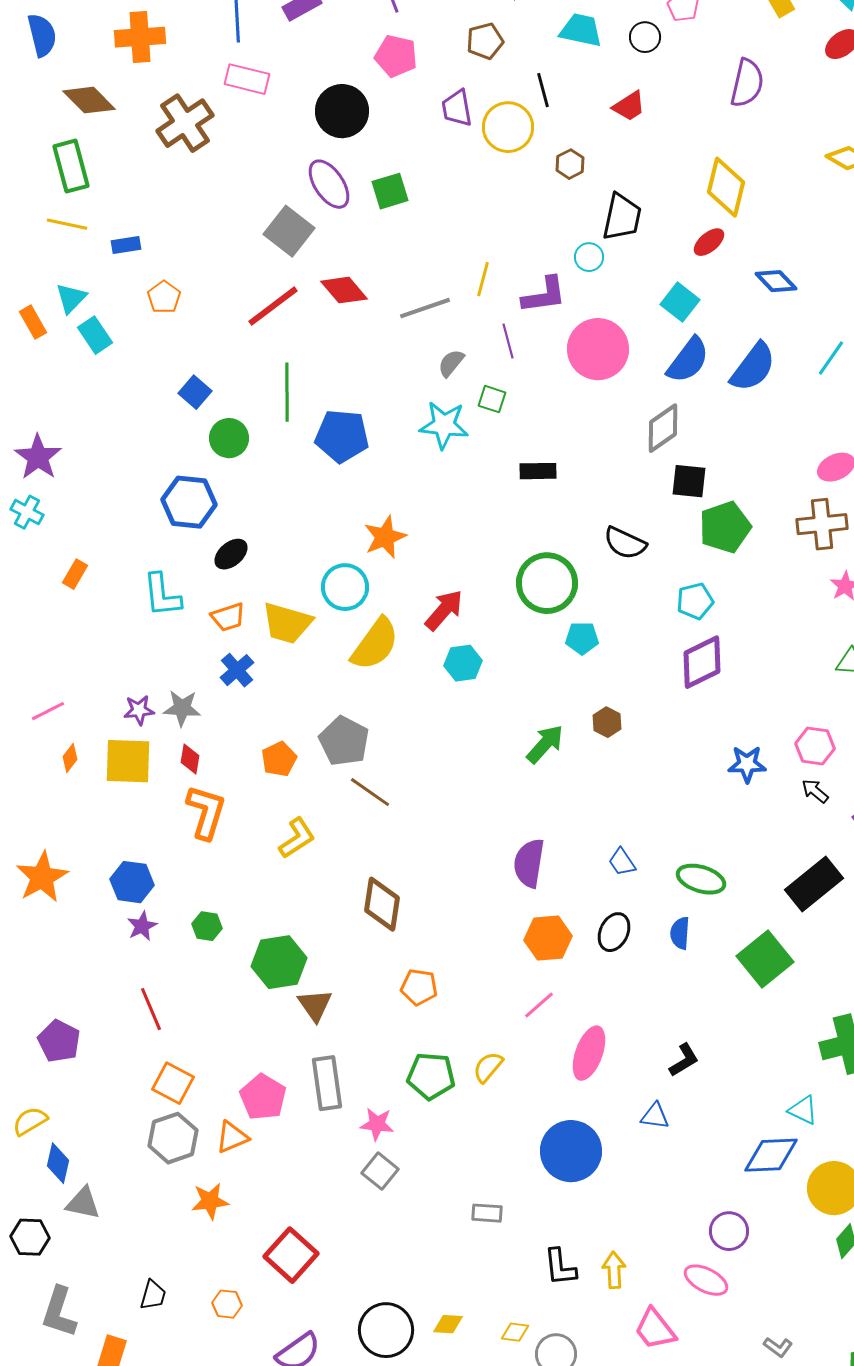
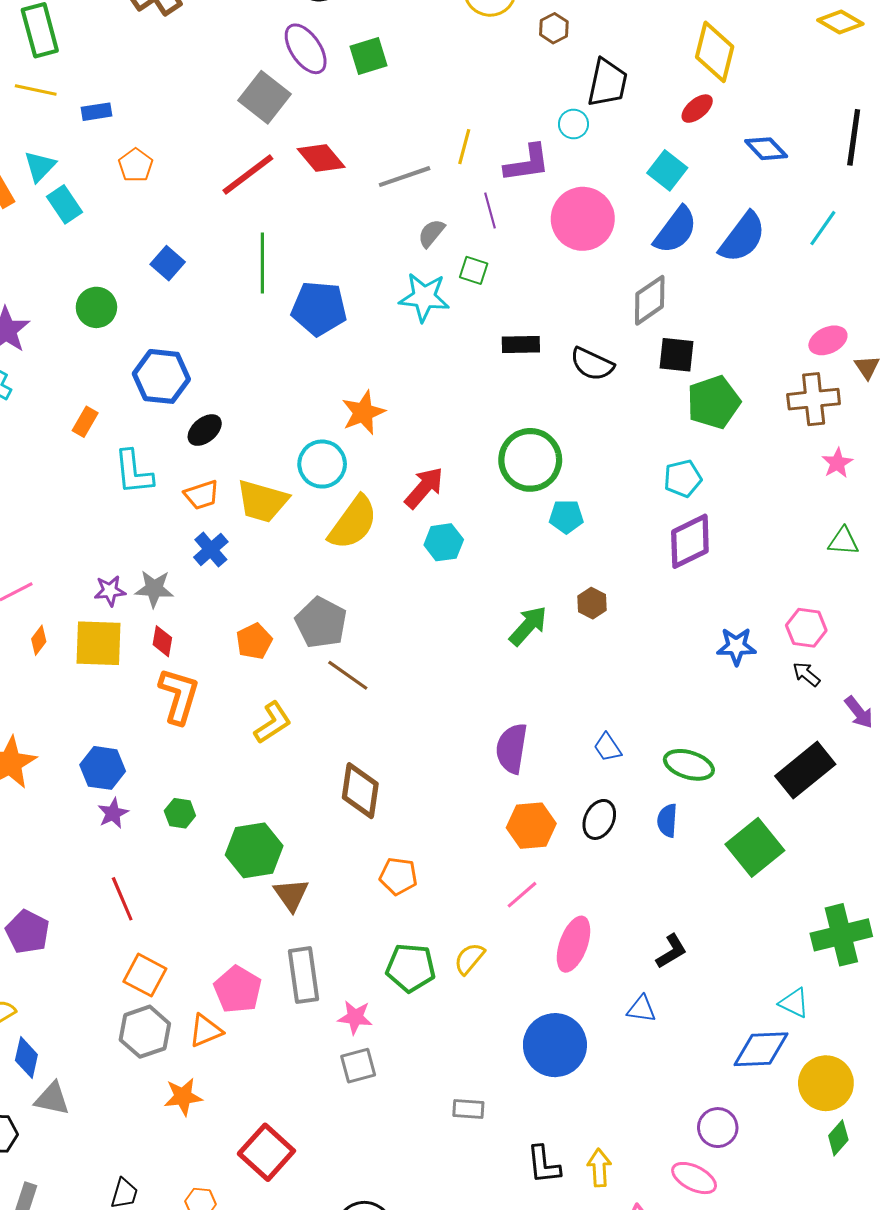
green circle: (229, 438) -> (96, 307), moved
black semicircle: (625, 543) -> (592, 364), moved
orange rectangle: (75, 574) -> (85, 422), moved
gray square: (380, 1171) -> (358, 1066), turned 36

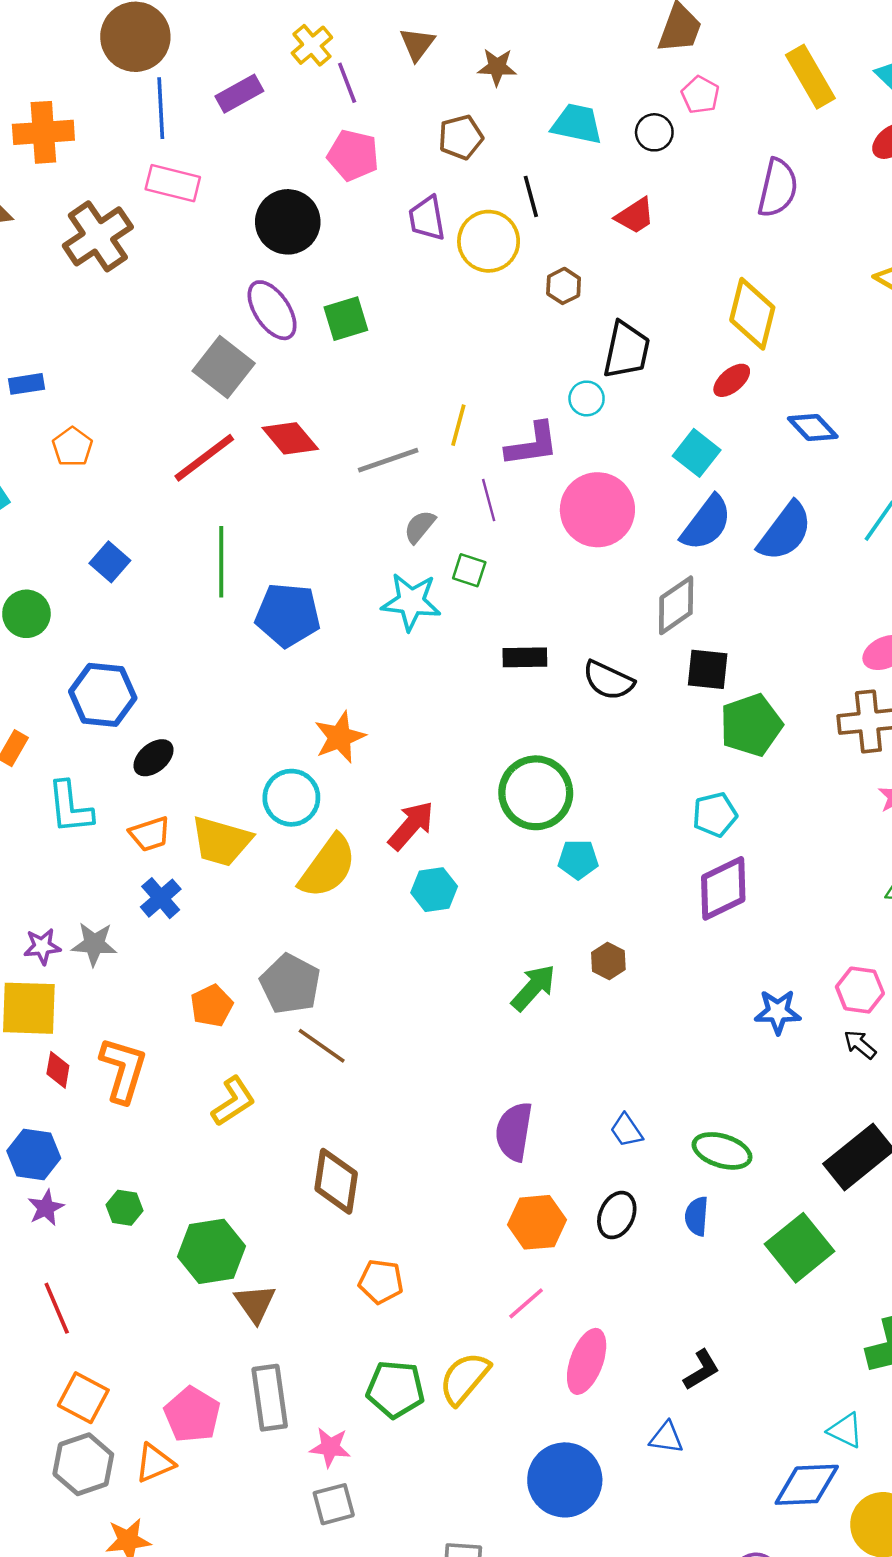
red diamond: (162, 641) -> (58, 1070), moved
yellow semicircle: (469, 959) -> (464, 1378), size x1.4

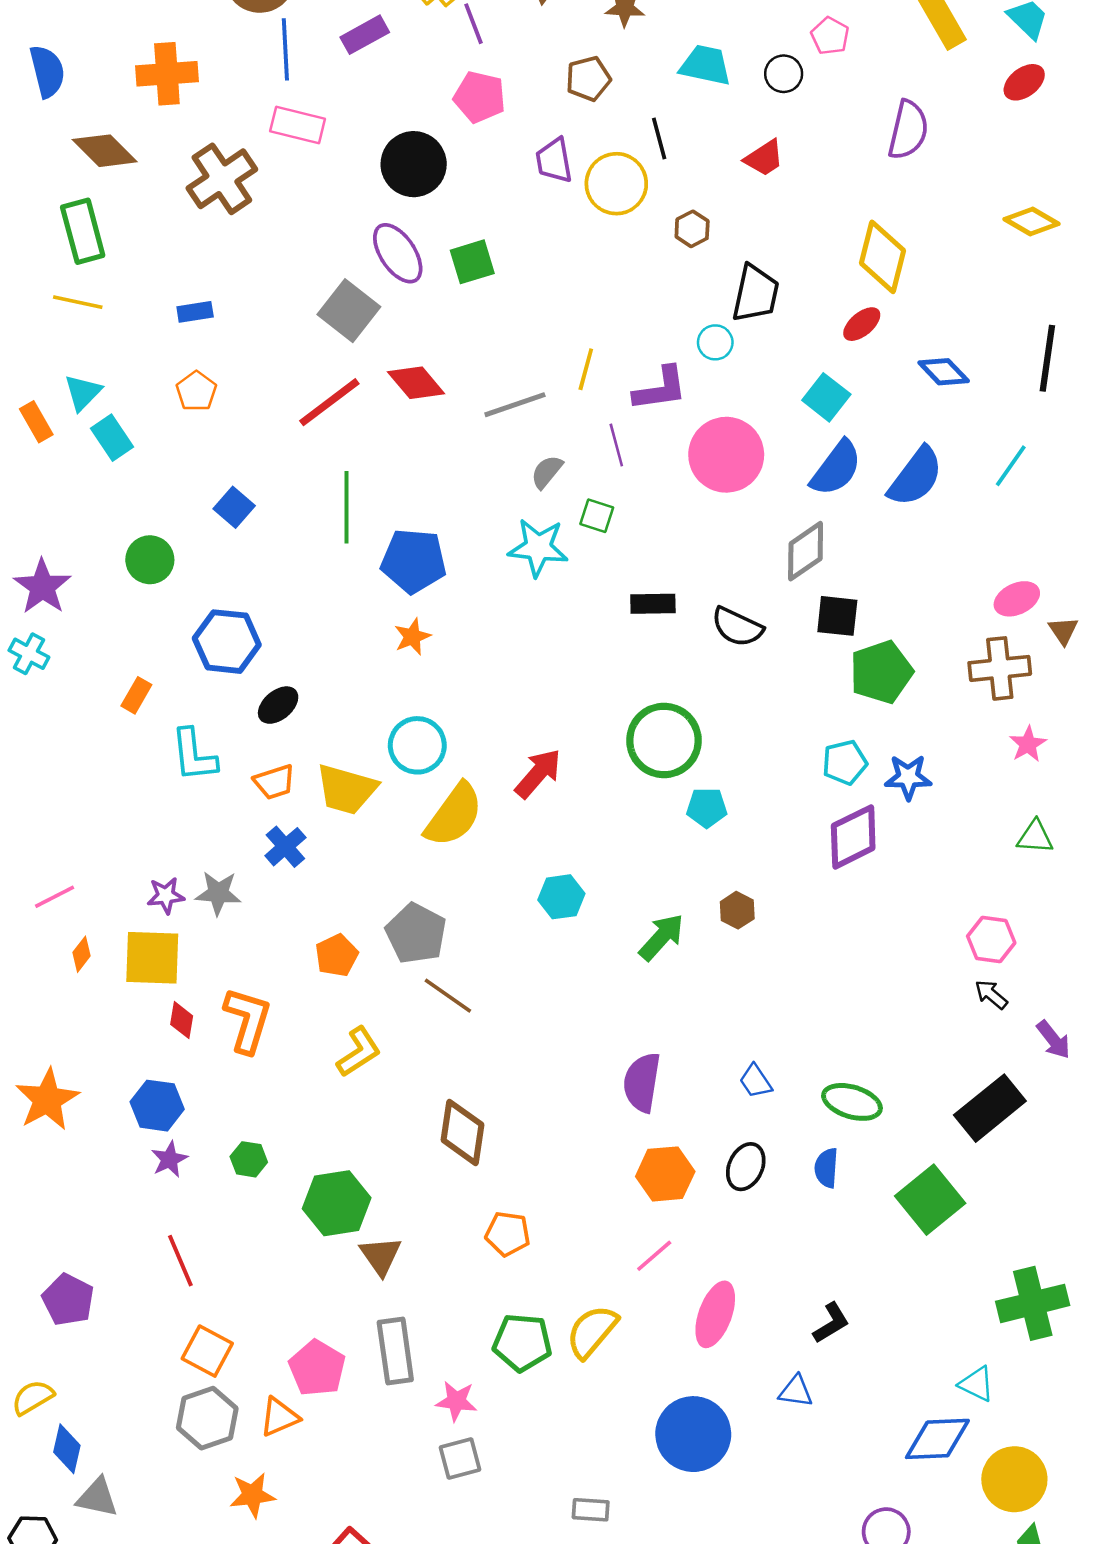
blue rectangle: (26, 384) -> (195, 312), moved
orange star: (340, 737) -> (412, 637), moved, size x0.7
cyan hexagon: (434, 890) -> (561, 897), moved
blue star: (778, 1012) -> (908, 777), moved

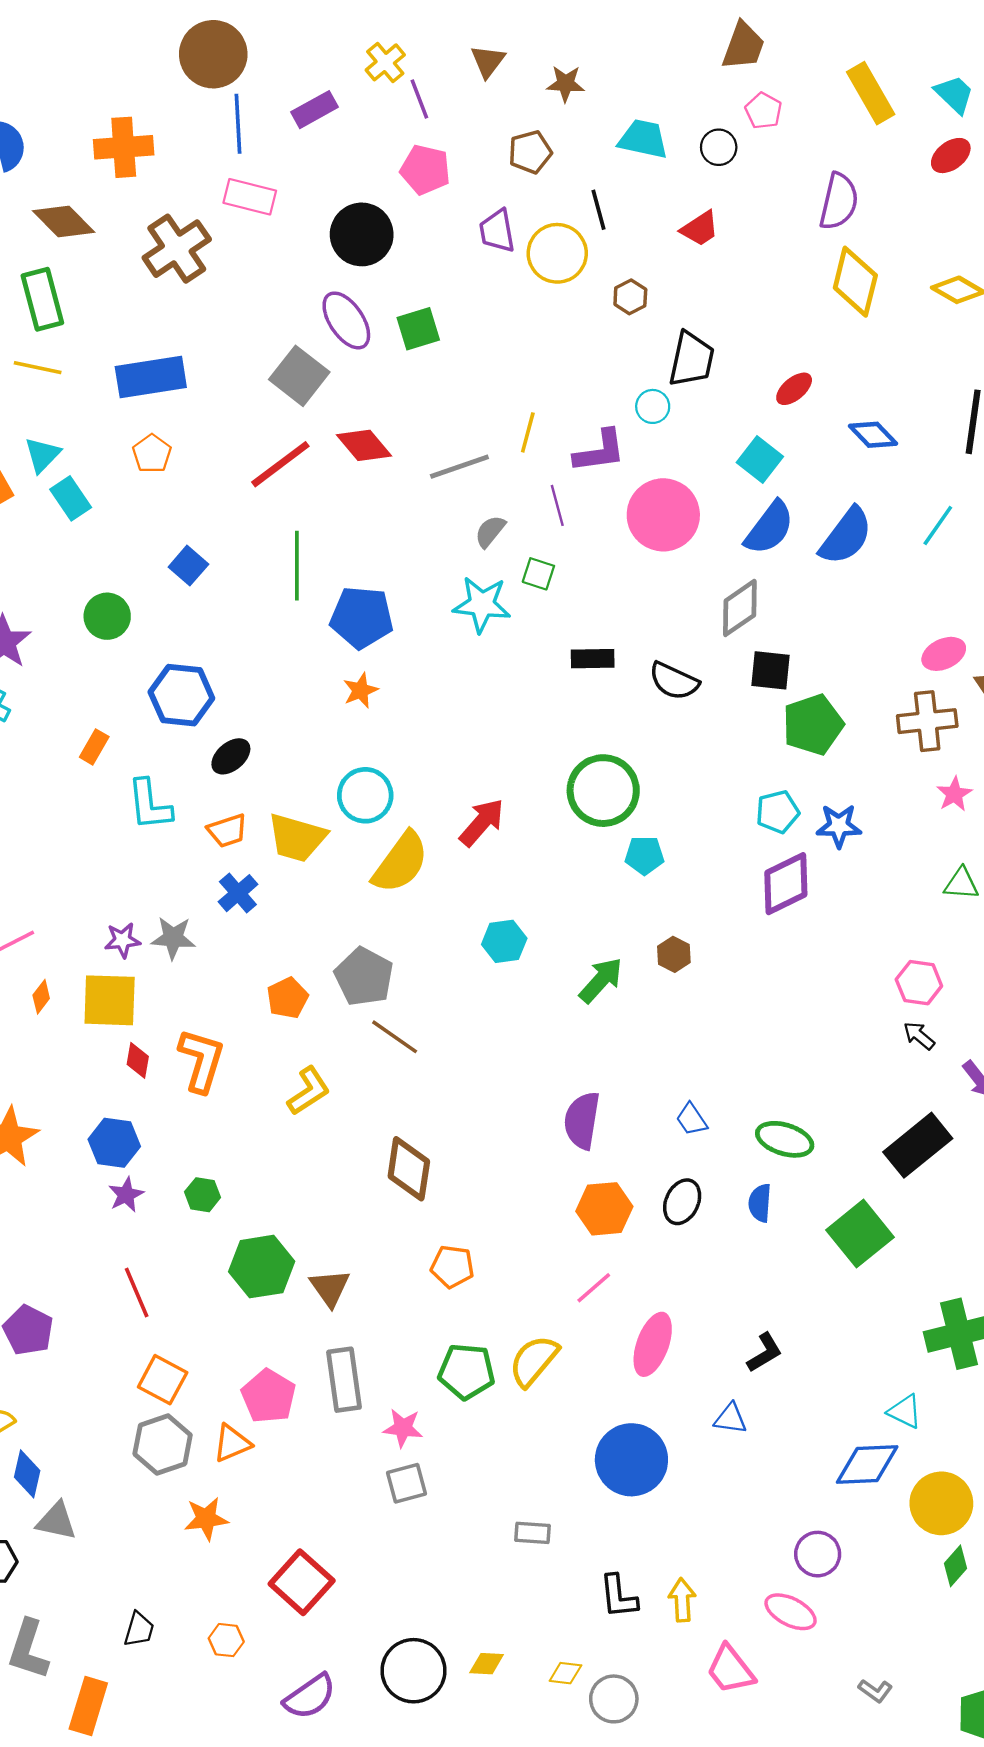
yellow diamond: (883, 257) -> (855, 282), moved
blue rectangle: (195, 312) -> (151, 377), size x2.0
green hexagon: (337, 1203) -> (262, 1267), moved

